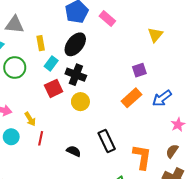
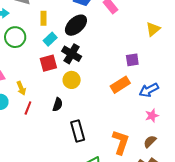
pink star: (178, 125) -> (152, 116), moved
black rectangle: (107, 141) -> (78, 131), moved
black semicircle: (74, 151) -> (58, 104), moved, turned 72

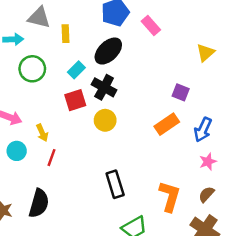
yellow rectangle: (44, 18) -> (65, 34), moved
purple square: (132, 60) -> (181, 92), turned 32
blue arrow: (149, 90) -> (203, 130), turned -36
black semicircle: (58, 104) -> (39, 203), moved, size x1.6

